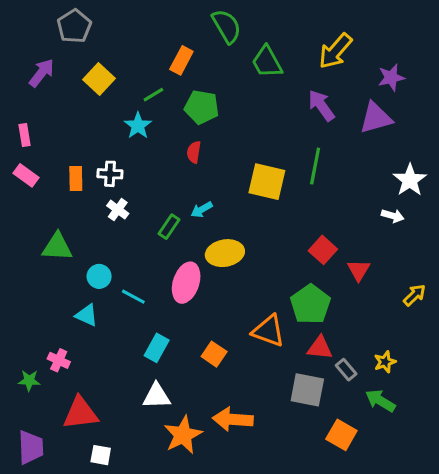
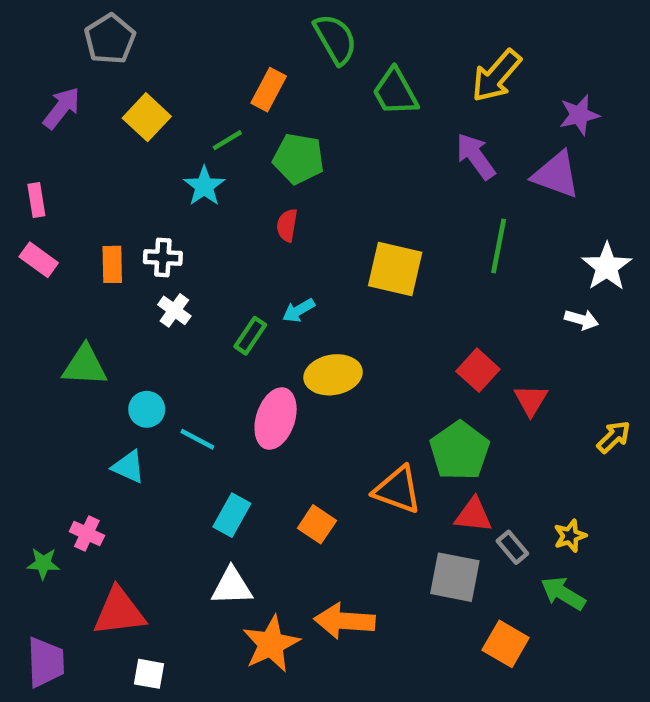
purple triangle: (376, 118) -> (556, 175), turned 36
green line: (315, 166) -> (499, 246), moved

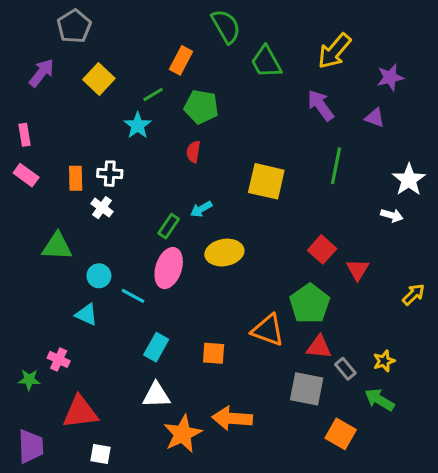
purple triangle: (556, 175) -> (375, 118), size x0.6
white cross: (174, 310) -> (102, 208), moved
pink ellipse: (276, 419) -> (169, 268), moved
orange square: (317, 524) -> (214, 353), turned -30

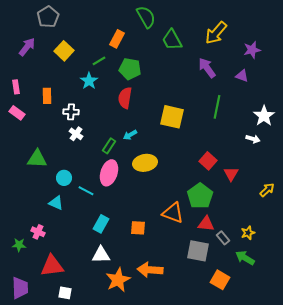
red semicircle: (193, 152) -> (125, 98), size x1.5
orange rectangle: (76, 178) -> (47, 96), moved
white cross: (102, 208) -> (76, 134), moved

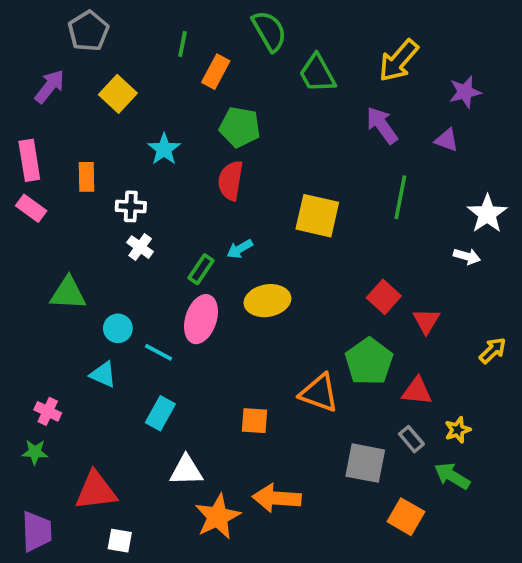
green line: (99, 61) -> (183, 44), moved, turned -48
pink rectangle: (16, 87) -> (29, 160), size x1.5
cyan rectangle: (101, 224) -> (160, 413), moved
red triangle: (206, 224) -> (417, 391), moved
pink cross: (38, 232) -> (48, 411), moved

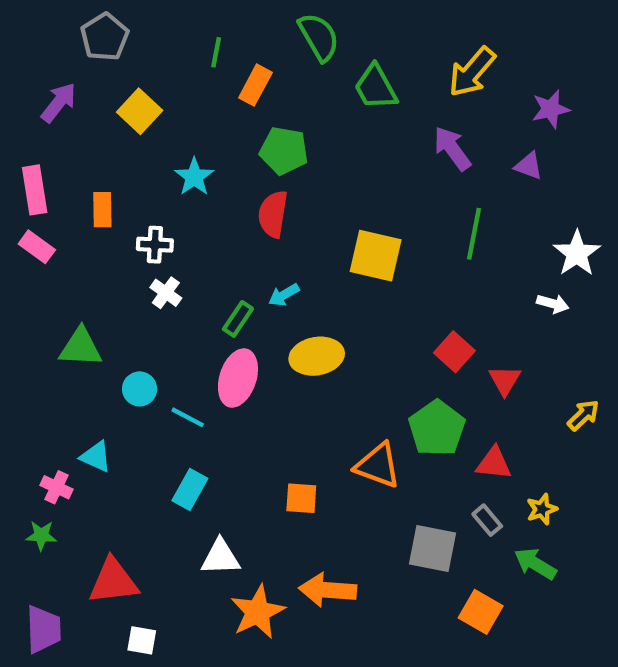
cyan triangle: (103, 374) -> (96, 457), moved

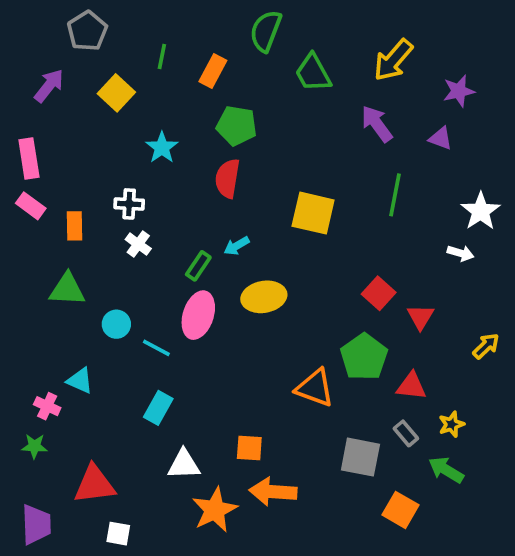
green semicircle: (319, 37) -> (266, 31), turned -129
green line: (216, 52) -> (162, 56), moved
orange rectangle: (102, 210) -> (74, 226), moved
orange square: (301, 498) -> (249, 448), moved

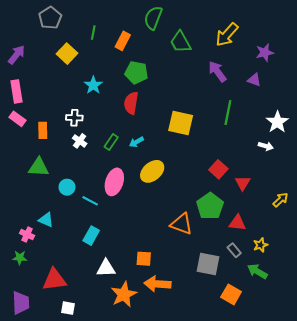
purple arrow: (49, 86) -> (17, 55), moved
green rectangle: (198, 266) -> (111, 142), moved
yellow ellipse: (264, 297) -> (152, 171), turned -30

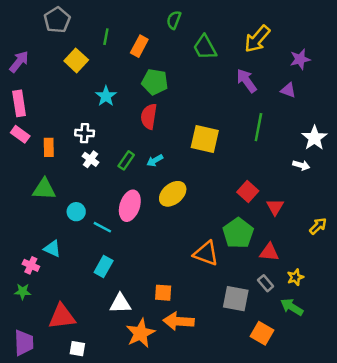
green semicircle: (153, 18) -> (174, 20), size x0.7

